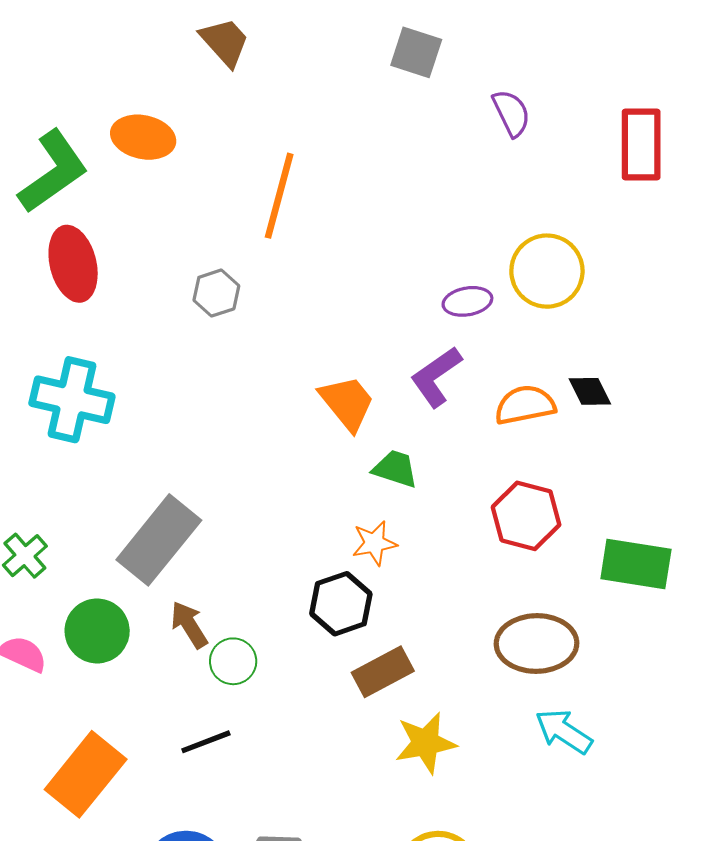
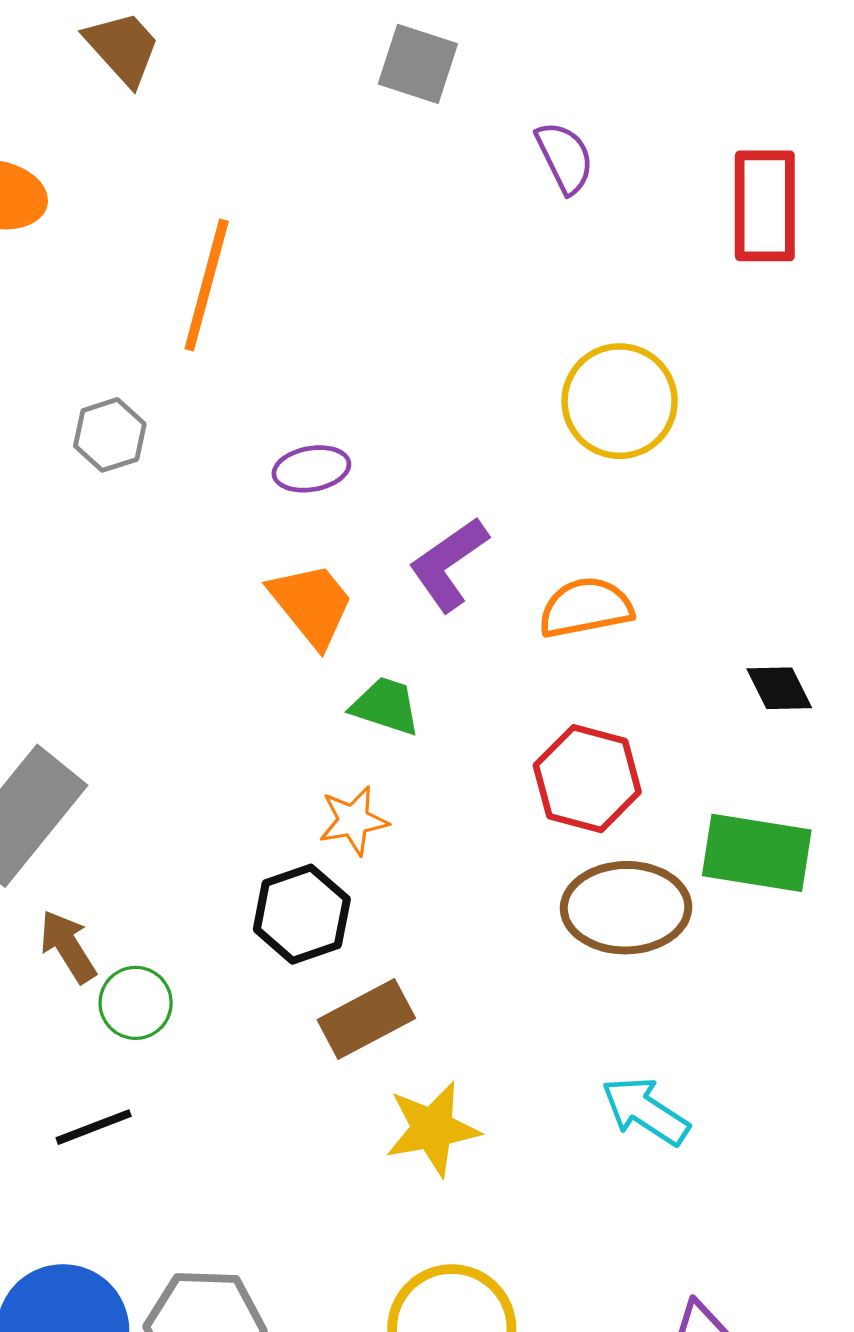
purple ellipse: (467, 301) -> (311, 469), moved
black diamond: (590, 391) -> (779, 688), moved
brown ellipse: (537, 643) -> (626, 908), moved

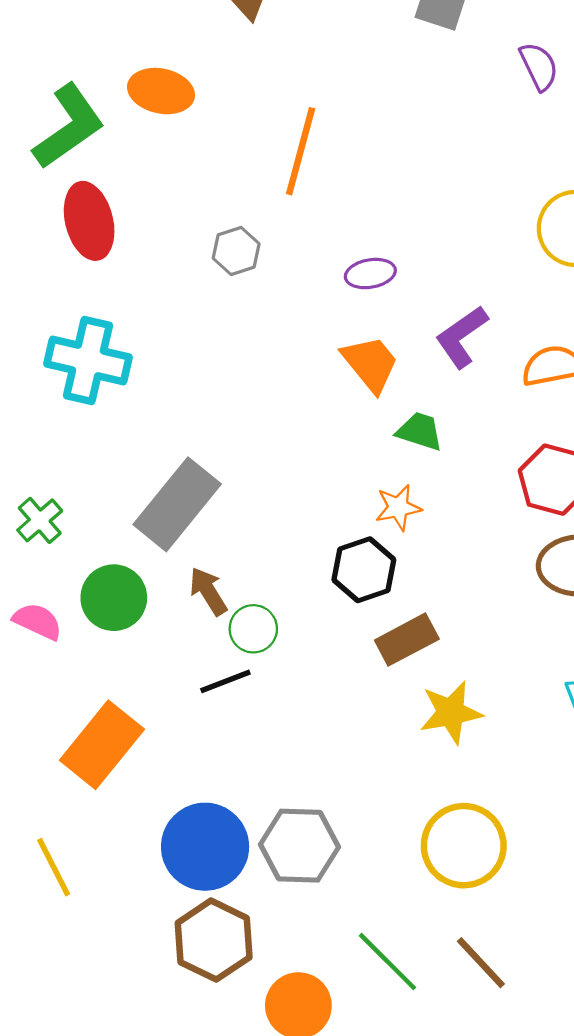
black line: (94, 1127) -> (225, 681), moved

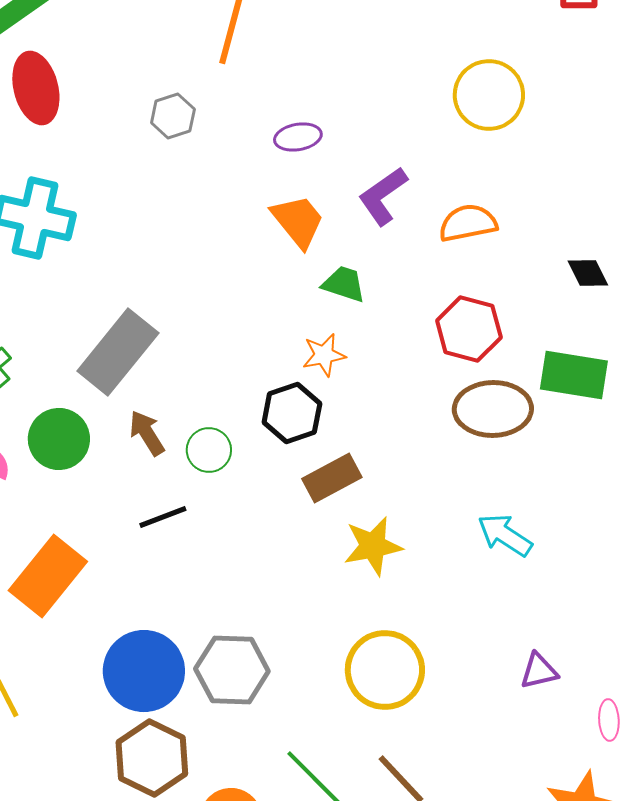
green circle: (253, 629) -> (209, 450), moved

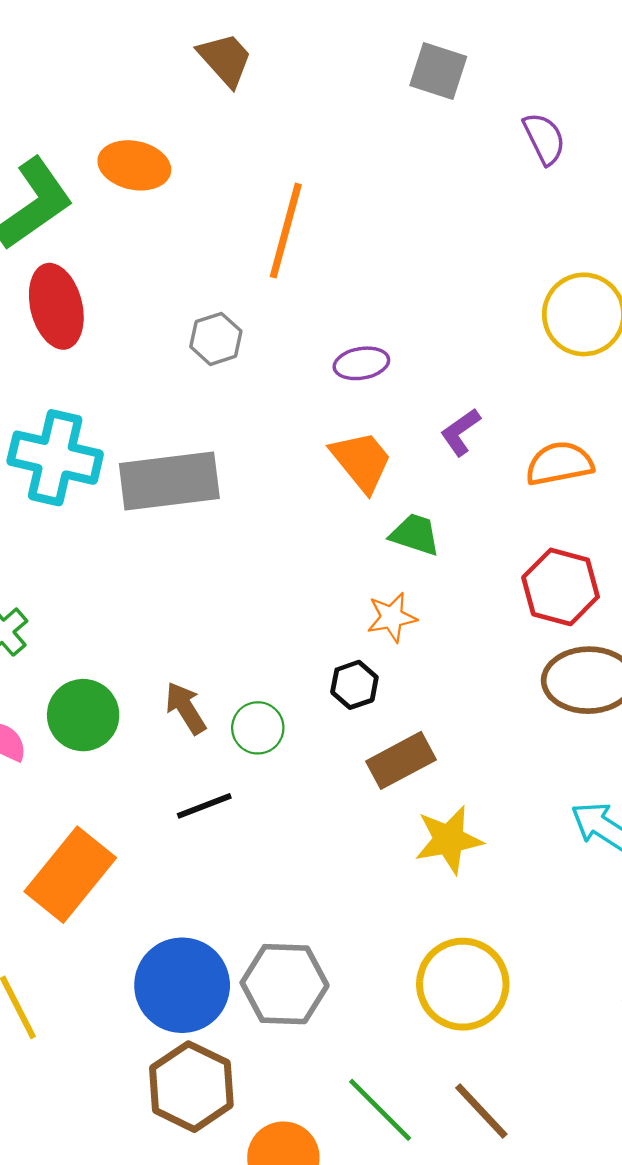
purple L-shape: (383, 196) -> (460, 432), size x0.7
gray rectangle: (118, 352) -> (169, 481), moved, turned 44
black hexagon: (292, 413) -> (354, 685), size x0.7

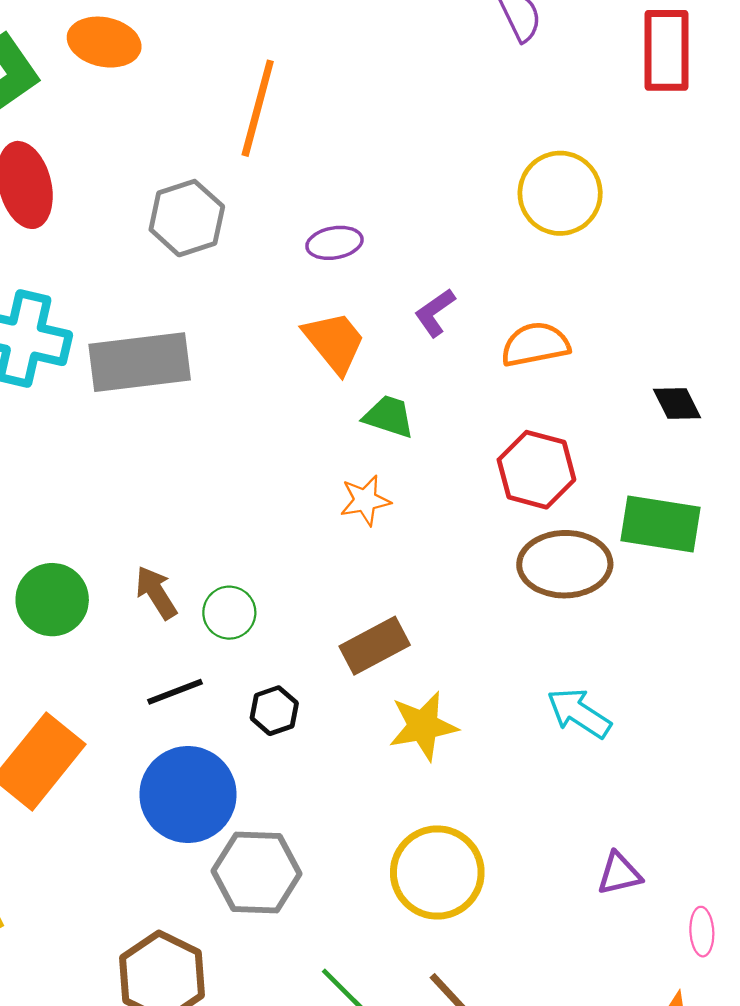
gray hexagon: (216, 339) -> (187, 218), size x1.4
black hexagon: (354, 685) -> (274, 711), moved
blue circle: (182, 985) -> (188, 795), moved

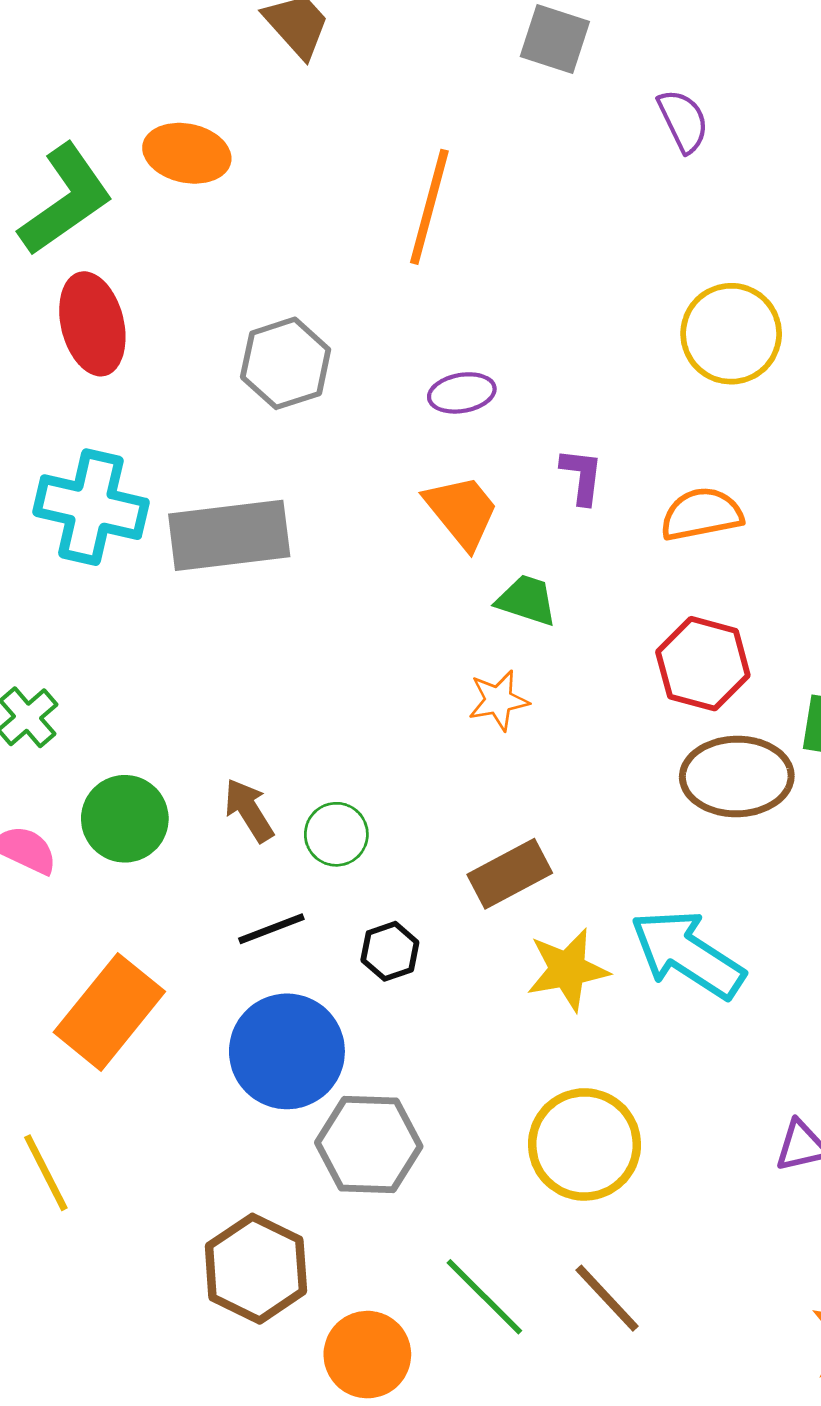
orange line: (258, 108) -> (429, 207), moved
purple L-shape: (435, 313) -> (582, 476), turned 132
cyan arrow: (579, 713) -> (687, 954), moved, size x1.5

